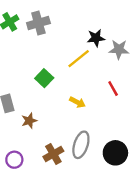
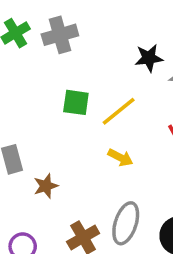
yellow line: (79, 59) -> (119, 111), moved
green square: (44, 78) -> (76, 102), moved, turned -36

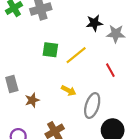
yellow arrow: (120, 157) -> (69, 91), moved
gray ellipse: (126, 223) -> (92, 106), moved

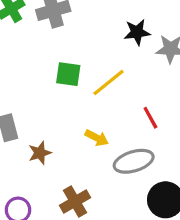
red line: (110, 70) -> (150, 118), moved
gray ellipse: (92, 106) -> (134, 161), turned 55

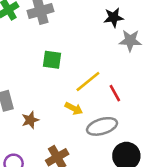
black star: (137, 32) -> (114, 17), moved
yellow line: (109, 82) -> (88, 82), moved

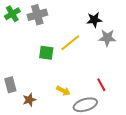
yellow line: (88, 82) -> (70, 43), moved
red line: (115, 93) -> (101, 85), moved

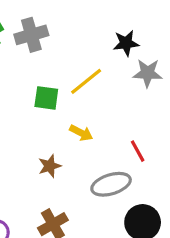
yellow arrow: (63, 91) -> (81, 133), moved
brown star: (29, 100) -> (50, 166), moved

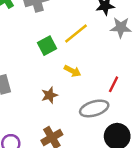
green square: (46, 98) -> (47, 46), turned -36
red line: (138, 151) -> (114, 84), turned 56

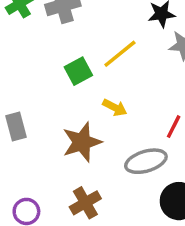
brown star: (49, 95) -> (82, 142), size x1.6

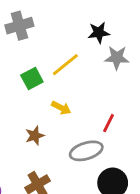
brown star: (82, 142) -> (35, 136), size x0.6

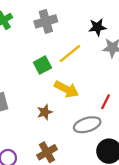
gray cross: (19, 26) -> (46, 21), moved
yellow arrow: (61, 108) -> (66, 89), size x1.5

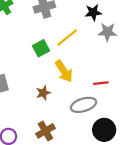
yellow arrow: (66, 89) -> (64, 71), turned 30
red line: (106, 102) -> (101, 83), turned 56

